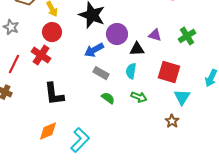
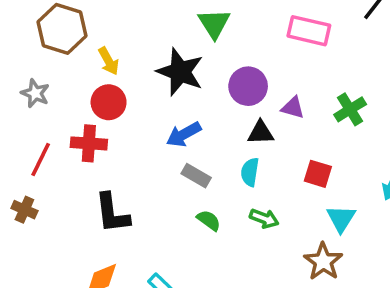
purple circle: (117, 34) -> (248, 86), moved
red cross: (41, 55) -> (89, 143), turned -30
red square: (169, 72) -> (318, 174), size x0.7
brown star: (172, 121) -> (323, 261), size x1.5

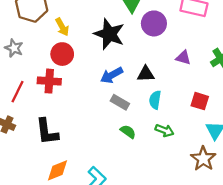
purple circle: (248, 86) -> (154, 23), moved
black triangle: (261, 133) -> (146, 74), moved
black L-shape: (112, 213) -> (47, 132), moved

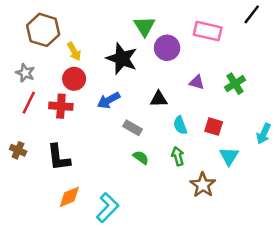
blue arrow: (112, 75) -> (109, 100), moved
red line: (18, 92) -> (29, 103), moved
cyan semicircle: (155, 100) -> (180, 125), moved, turned -30
green arrow: (164, 130) -> (178, 156), turned -126
brown star: (203, 159) -> (203, 185), moved

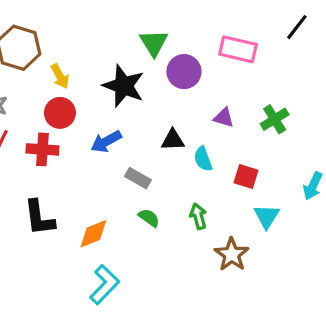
cyan semicircle: (180, 125) -> (203, 159), moved
orange diamond: (69, 197) -> (93, 234), moved

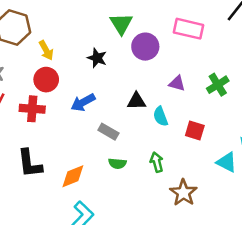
black star: (124, 86) -> (97, 58), size x0.6
cyan triangle: (267, 216) -> (227, 162), moved, turned -35
green semicircle: (149, 218) -> (117, 163), turned 150

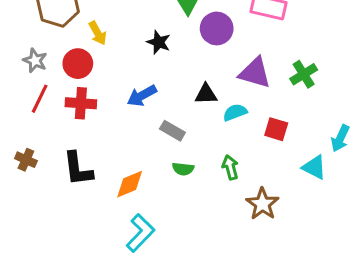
red circle: (46, 80) -> (78, 64), moved
purple triangle: (177, 83) -> (255, 73), size x1.6
cyan semicircle: (161, 116) -> (235, 112), turned 90

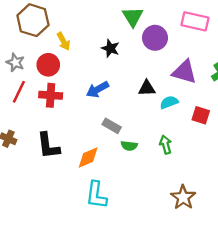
gray rectangle: (172, 131) -> (112, 126), moved
brown star: (262, 204) -> (183, 197), moved
cyan L-shape: (140, 233) -> (96, 195), turned 144

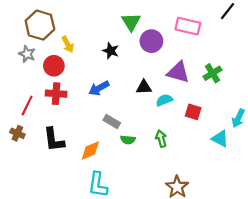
gray star: (15, 62) -> (27, 54), moved
red line: (19, 92) -> (27, 105), moved

